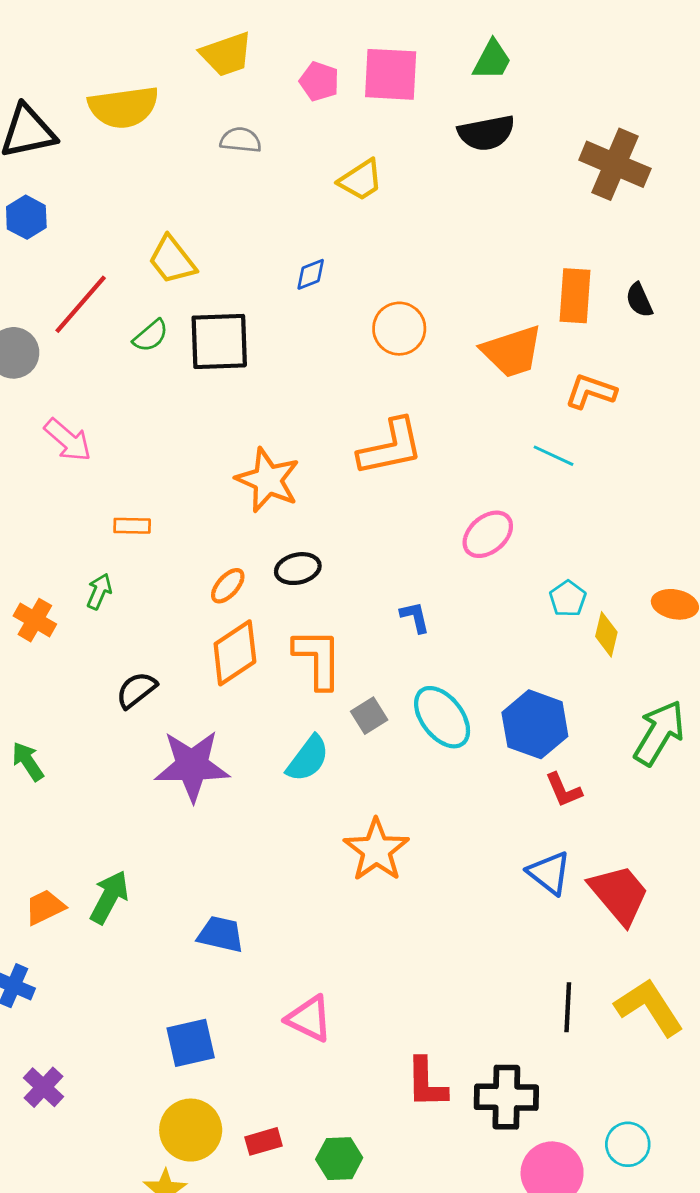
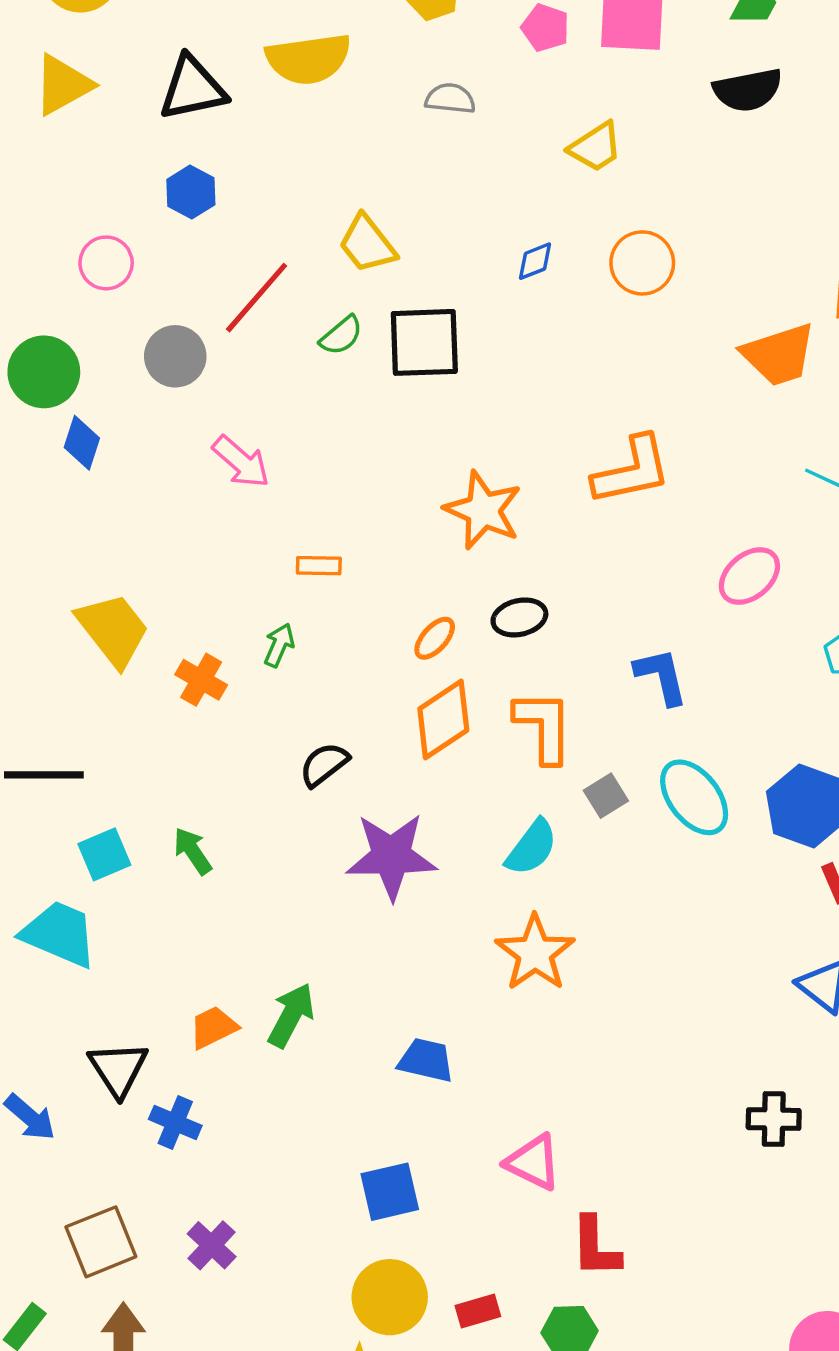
orange circle: (399, 329) -> (642, 263), moved
blue L-shape: (415, 617) -> (661, 676), size x1.5
orange star: (376, 850) -> (535, 953), moved
red L-shape: (426, 1083) -> (596, 1247), moved
black cross: (506, 1097) -> (774, 1119), moved, size x0.7

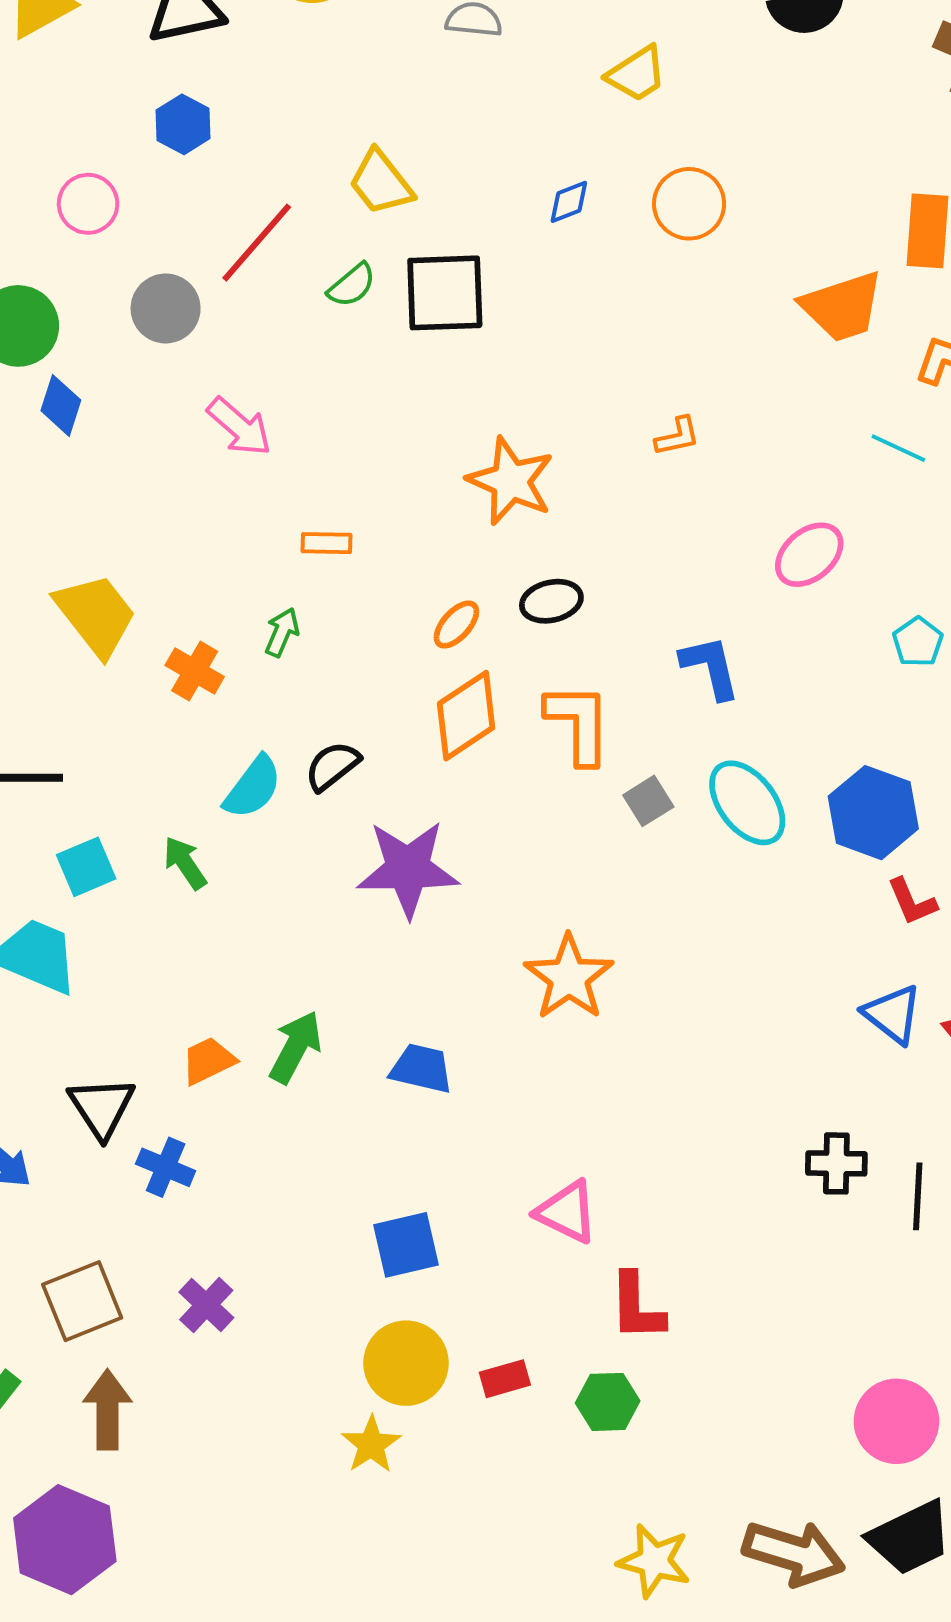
orange L-shape: (632, 470) -> (677, 436), size x0.5
cyan semicircle: (532, 847) -> (253, 787), moved
blue trapezoid: (426, 1060) -> (422, 1068), moved

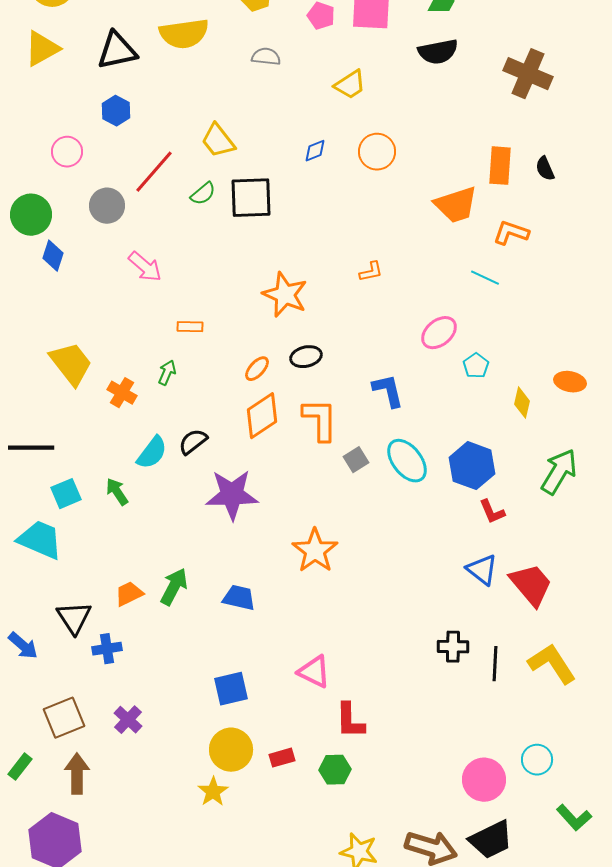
cyan pentagon: (918, 642) -> (476, 366), moved
blue cross: (166, 1167) -> (107, 649), turned -32

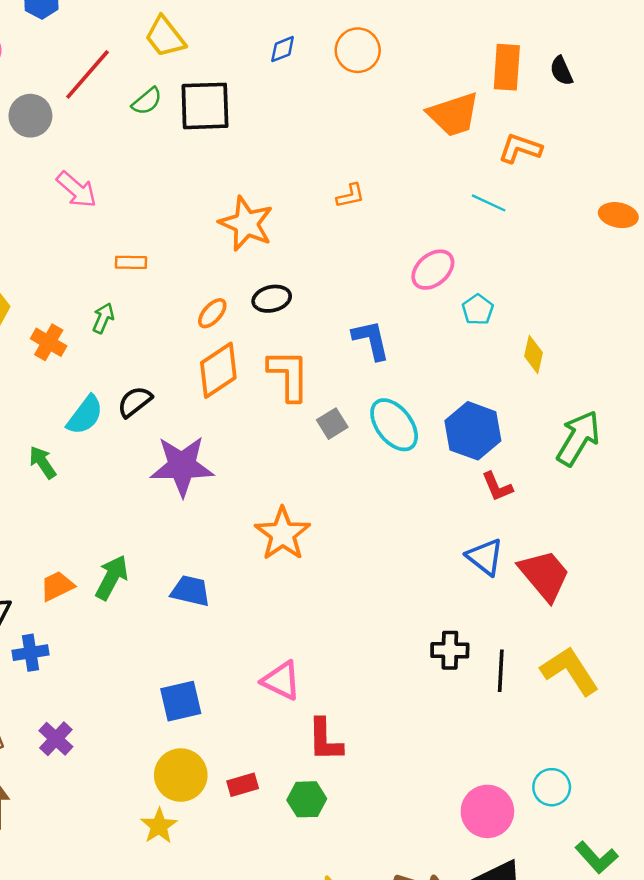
orange ellipse: (570, 382) -> (618, 215), moved

